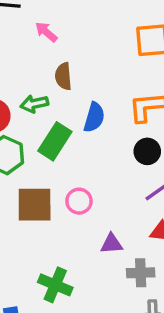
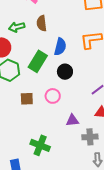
green arrow: (34, 104) -> (17, 27), moved
black circle: (147, 151) -> (65, 72), moved
brown square: (35, 205) -> (27, 99), size x0.6

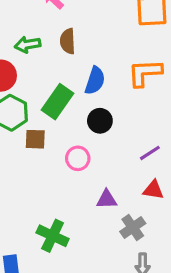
brown square: (27, 99) -> (35, 139), moved
gray cross: (90, 137) -> (133, 228), turned -35

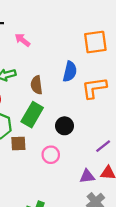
brown semicircle: (68, 41) -> (37, 85), moved
blue semicircle: (95, 81) -> (70, 72), moved
purple triangle: (107, 199) -> (87, 176), moved

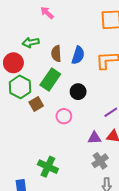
blue semicircle: (70, 72) -> (78, 55), moved
brown square: (18, 144) -> (36, 104), turned -32

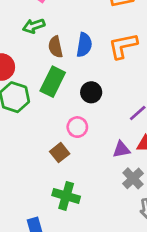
green arrow: (31, 42) -> (34, 26), moved
brown square: (36, 104) -> (60, 153), moved

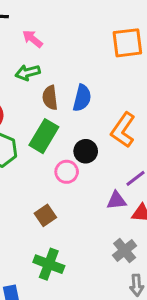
orange L-shape: (123, 46) -> (123, 130), moved, turned -48
pink circle: (77, 127) -> (67, 172), moved
purple triangle: (121, 149) -> (117, 200), moved

